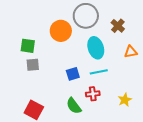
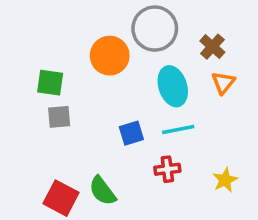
orange triangle: (131, 52) -> (223, 83), moved, turned -40
green semicircle: (74, 106) -> (102, 191), moved

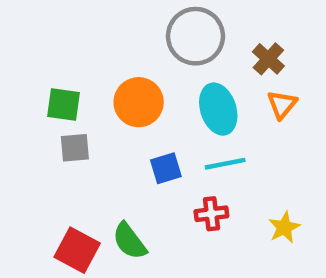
orange circle: (110, 56) -> (139, 102), moved

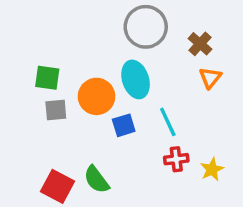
orange circle: (139, 102) -> (97, 96), moved
cyan ellipse: (218, 109) -> (136, 79), moved
cyan line: (225, 164) -> (168, 122), turned 76
red cross: (211, 214) -> (176, 159), moved

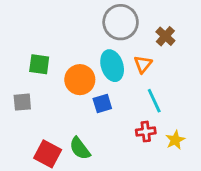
orange triangle: (210, 78) -> (143, 64), moved
gray square: (56, 110) -> (22, 102), moved
cyan line: (168, 122) -> (154, 101), moved

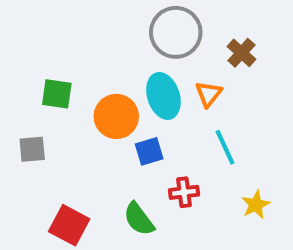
red cross: (146, 132) -> (184, 192), moved
green semicircle: (80, 148) -> (139, 219), moved

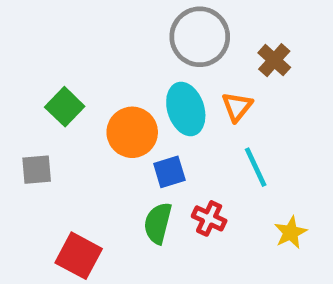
green square: (57, 94) -> (65, 107), turned 36
red cross: (184, 192) -> (209, 218), turned 32
green semicircle: (139, 219) -> (158, 223), moved, turned 51

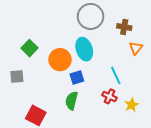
brown cross: (274, 60) -> (124, 27), turned -32
orange triangle: (237, 107) -> (136, 48), moved
red cross: (209, 218) -> (109, 96), moved

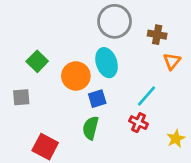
cyan line: (116, 75) -> (146, 96), turned 66
yellow star: (132, 105) -> (176, 139), moved

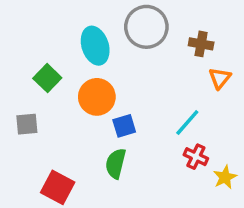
cyan ellipse: (107, 63) -> (95, 46), moved
red cross: (138, 123) -> (196, 157), moved

